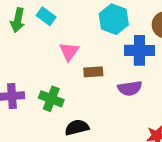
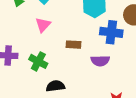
pink triangle: (69, 52) -> (43, 25), moved

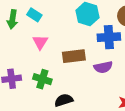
brown rectangle: (73, 45) -> (74, 56), size x1.5

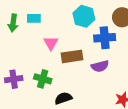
cyan rectangle: (34, 15) -> (34, 18), turned -32
pink triangle: (40, 42) -> (51, 43), moved

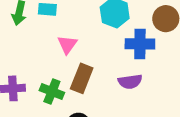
brown rectangle: (72, 56) -> (82, 78), moved, turned -65

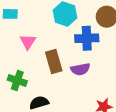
brown rectangle: (82, 78) -> (54, 62), moved, turned -35

